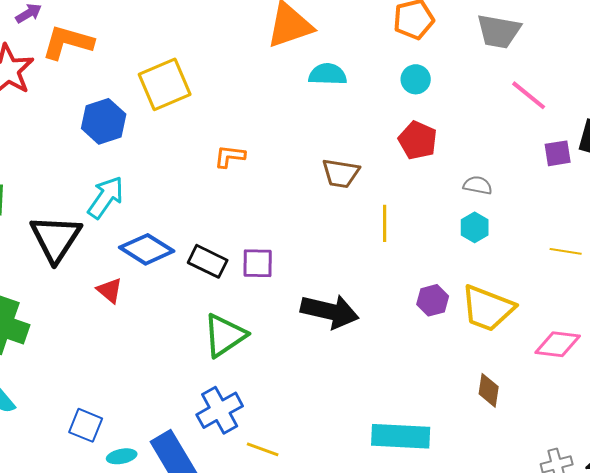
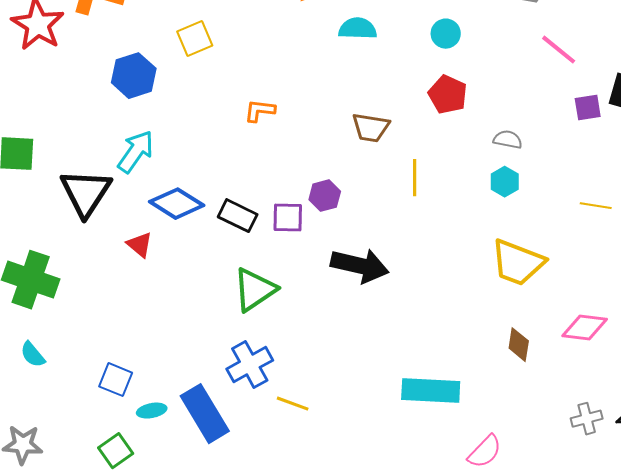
yellow square: (165, 84) -> (195, 39), size x0.7
purple hexagon: (433, 300) -> (325, 196), moved
pink diamond: (558, 344) -> (585, 328), moved

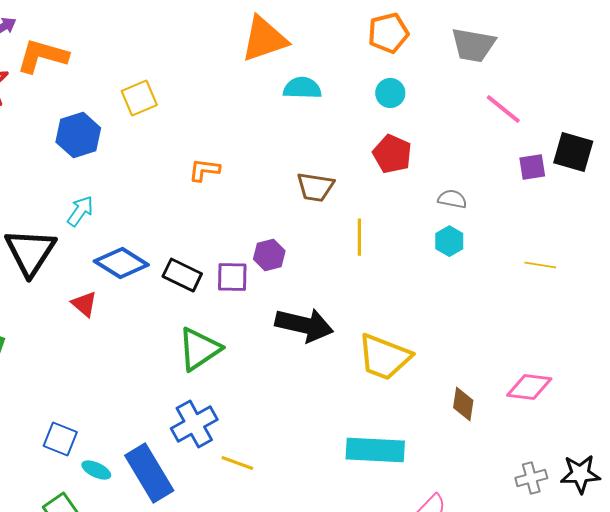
cyan arrow: (136, 152) -> (80, 211), size x0.7
yellow trapezoid: (518, 263) -> (384, 357), moved
cyan ellipse: (152, 411) -> (96, 470), turned 36

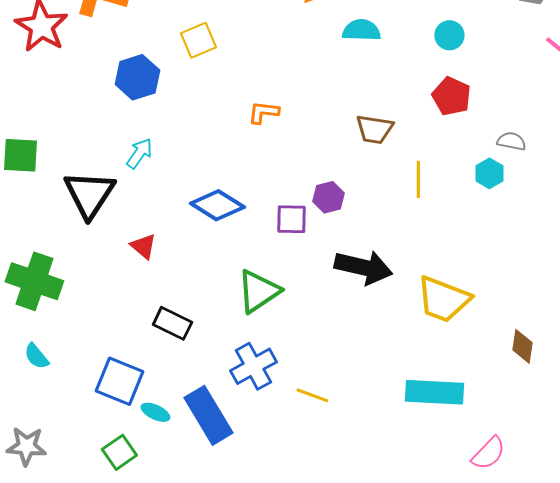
cyan hexagon: (449, 241) -> (489, 173), moved
blue diamond: (121, 263) -> (217, 205), moved
black rectangle: (182, 275) -> (172, 323), moved
blue square: (60, 439) -> (119, 381), size x1.4
yellow line: (237, 463) -> (312, 395), moved

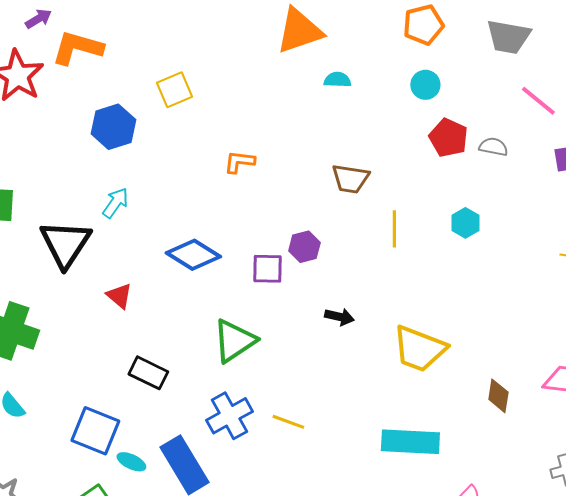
cyan semicircle: (361, 30) -> (337, 80), size x0.7
red pentagon: (451, 96) -> (448, 138), moved
gray semicircle: (511, 141) -> (493, 147), moved
black arrow: (363, 267) -> (339, 317), size x0.5
yellow line: (312, 395) -> (288, 422), moved

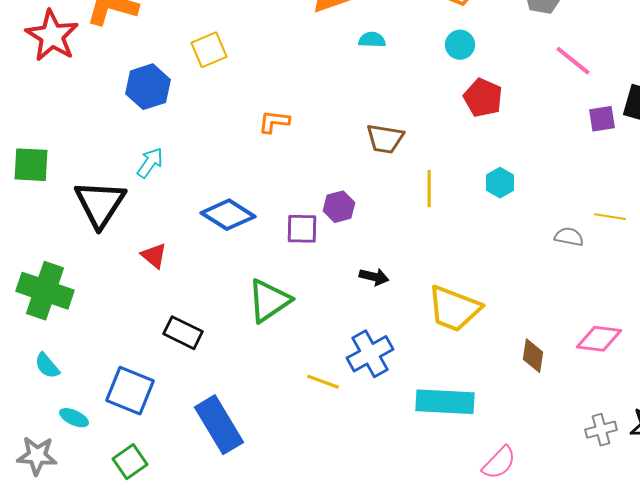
gray semicircle: (493, 147) -> (569, 237), moved
blue cross: (229, 416) -> (370, 354), moved
cyan ellipse: (131, 462) -> (74, 418), moved

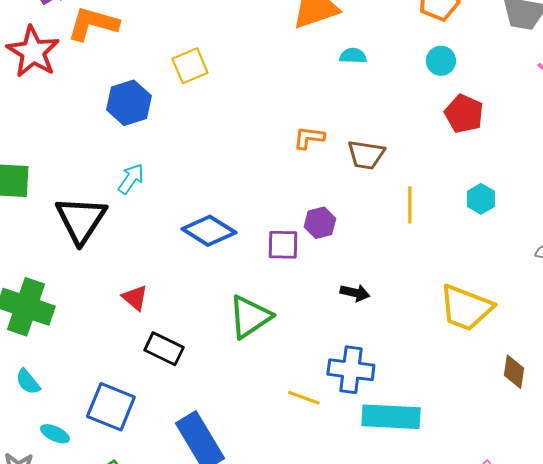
orange L-shape: (274, 122) -> (309, 138), moved
red triangle: (154, 256) -> (135, 298), moved
yellow trapezoid: (454, 309) -> (466, 308), moved
blue cross: (370, 354) -> (351, 370), turned 36
cyan rectangle: (445, 402) -> (391, 417), moved

